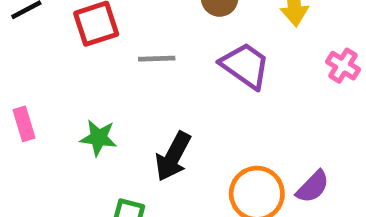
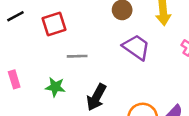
gray line: (157, 59) -> (77, 56), moved

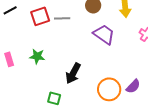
gray line: (77, 56) -> (62, 18), moved
green star: (55, 87) -> (37, 56), moved

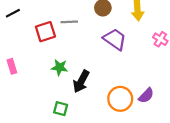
red square: (40, 16) -> (45, 32), moved
green star: (37, 56) -> (60, 67), moved

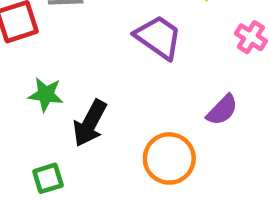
purple semicircle: (146, 96) -> (222, 110), moved
green square: (61, 109) -> (48, 178), turned -32

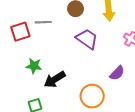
black arrow: (90, 123) -> (55, 79), turned 30

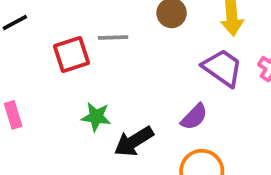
purple trapezoid: (87, 39) -> (223, 68), moved
purple semicircle: (117, 73) -> (194, 117), moved

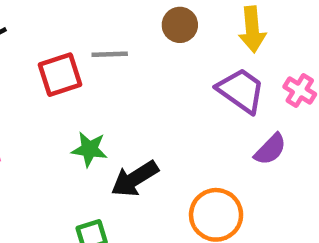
purple semicircle: (194, 117) -> (270, 149), moved

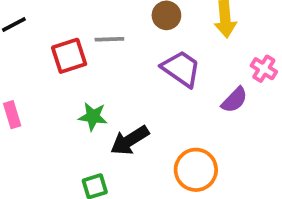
purple trapezoid: (241, 90) -> (181, 69), moved
purple semicircle: (270, 149) -> (234, 100), moved

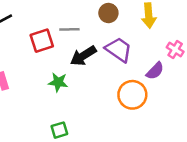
black arrow: (130, 140) -> (83, 56), moved
orange circle: (196, 170) -> (132, 95), moved

